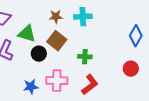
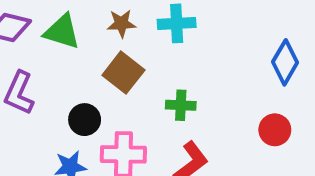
green triangle: (27, 34) -> (62, 32), moved
black circle: (39, 54) -> (85, 120), moved

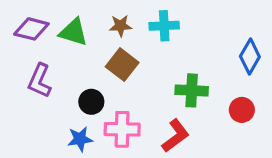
green cross: (181, 105) -> (192, 90), moved, size x1.4

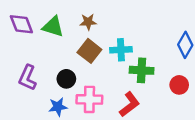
cyan cross: (164, 26) -> (121, 50), moved
purple diamond: (31, 29) -> (21, 24), turned 55
purple L-shape: (40, 81) -> (28, 78), moved

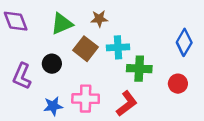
brown star: (88, 22) -> (99, 19), moved
green triangle: (53, 27) -> (62, 24), moved, turned -40
black circle: (66, 79) -> (52, 64), moved

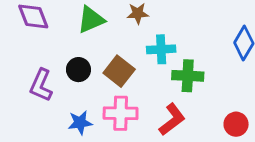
brown square: (86, 49) -> (119, 71), moved
red circle: (178, 84) -> (236, 124), moved

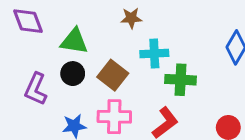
green triangle: (91, 20) -> (74, 41), moved, turned 32

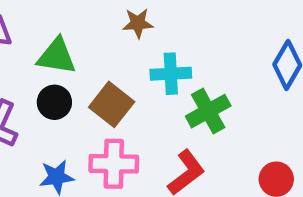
green cross: (181, 80) -> (208, 111), turned -32

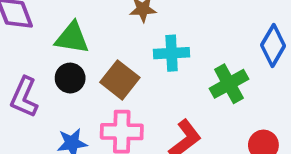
green cross: (208, 111) -> (229, 84), moved

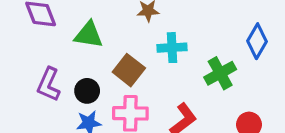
black circle: (70, 78) -> (87, 91), moved

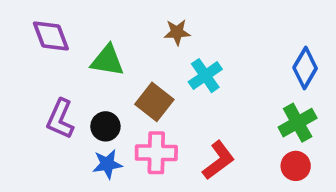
cyan cross: (172, 48) -> (205, 76), turned -32
green cross: (220, 73) -> (298, 123), moved

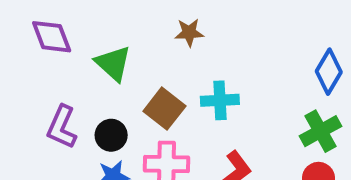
green triangle: (107, 60) -> (113, 63), turned 33
cyan cross: (205, 76) -> (220, 100), moved, turned 32

